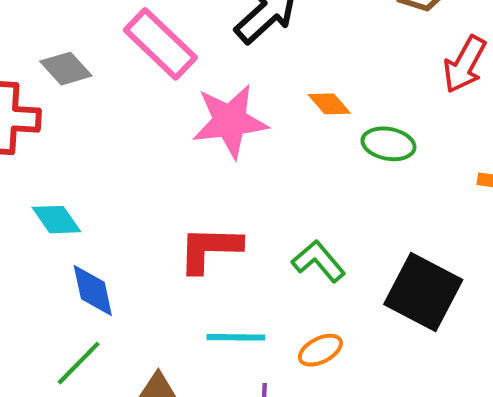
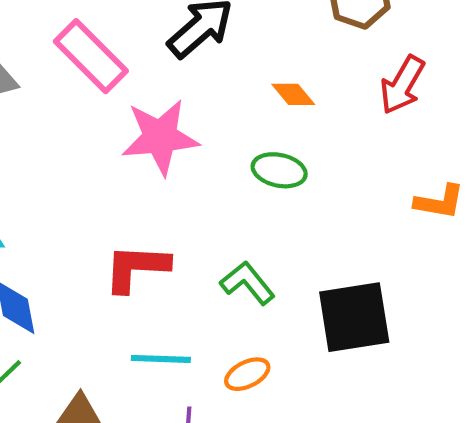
orange diamond: (329, 104) -> (293, 94), moved
green ellipse: (388, 144) -> (279, 170), moved
black square: (423, 292) -> (354, 317), turned -38

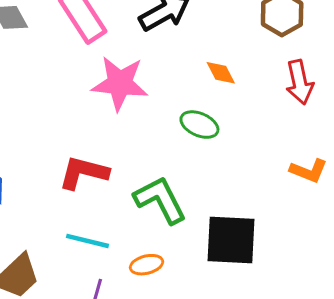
red arrow: (402, 85) -> (300, 82), turned -54
green L-shape: (248, 283) -> (160, 200), size x1.4

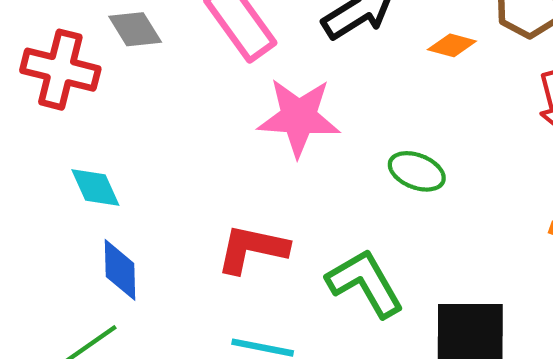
orange diamond: (221, 73) -> (452, 45), moved, turned -44

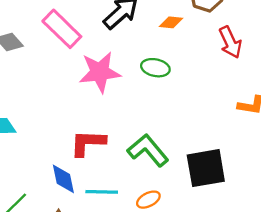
green ellipse: (417, 171) -> (155, 68), moved
blue diamond: (120, 270) -> (63, 179), moved

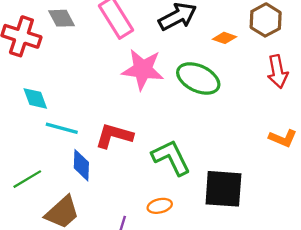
green ellipse: (155, 68) -> (198, 78), size x1.5
cyan line: (102, 192) -> (62, 128), moved

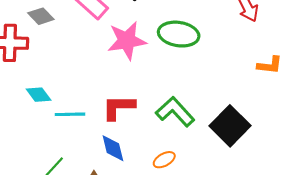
blue diamond: (81, 165) -> (113, 148), moved
black square: (223, 189) -> (230, 126), turned -33
orange ellipse: (160, 206) -> (164, 160), moved

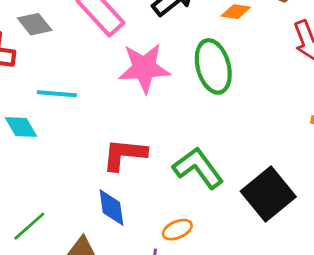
green ellipse: (179, 34) -> (213, 66), turned 60
cyan line: (70, 114) -> (57, 94), moved

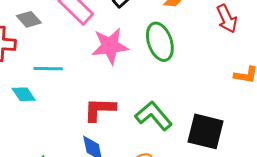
black square: (268, 194) -> (205, 131), turned -33

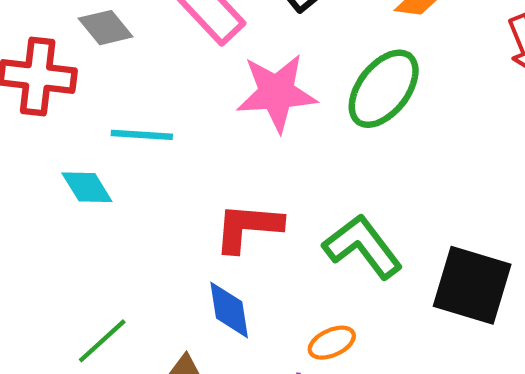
green ellipse: (160, 42) -> (384, 89), turned 54

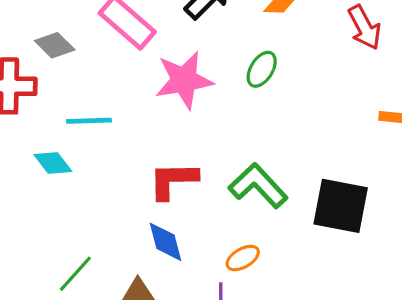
green ellipse: (384, 89) -> (262, 69), size x0.6

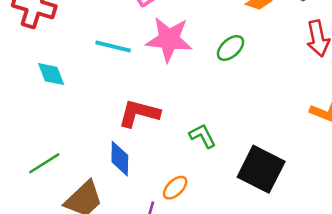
cyan line: (89, 121) -> (113, 46), moved
green L-shape: (258, 186) -> (203, 136), size x0.6
orange ellipse: (243, 258) -> (175, 188), turned -30

